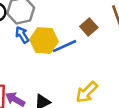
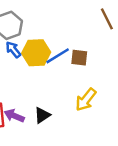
brown square: (89, 27) -> (79, 58), moved, turned -35

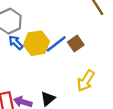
brown square: (79, 58) -> (76, 43), turned -35

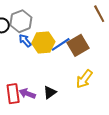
brown square: (76, 43) -> (78, 45), size x1.5

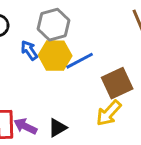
gray hexagon: (21, 21) -> (53, 25), moved
brown square: (78, 45) -> (117, 83), moved

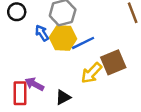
yellow arrow: (109, 113) -> (91, 73), moved
purple arrow: (25, 126) -> (34, 84), moved

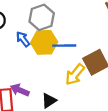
blue line: (83, 43) -> (64, 46), turned 30

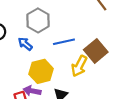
yellow hexagon: (44, 42) -> (41, 71), moved

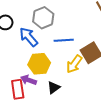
blue arrow: (25, 44) -> (29, 37), size x1.5

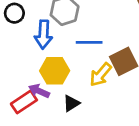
blue arrow: (29, 37) -> (43, 35), turned -140
red rectangle: (18, 89) -> (24, 102), turned 60

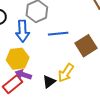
yellow hexagon: (55, 71) -> (18, 59), moved
yellow arrow: (101, 75) -> (66, 73), moved

